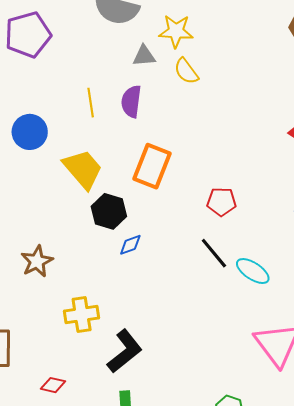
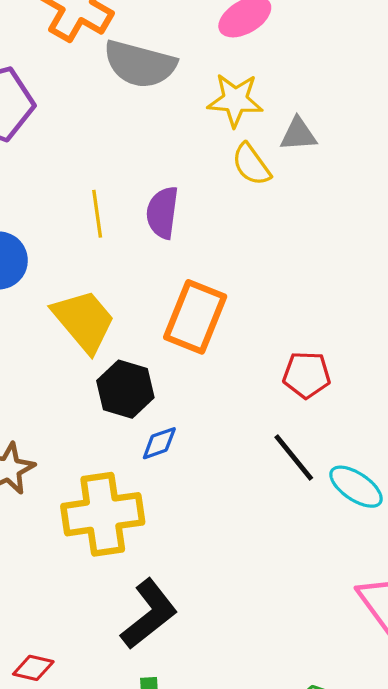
gray triangle: (144, 56) -> (298, 134), moved
yellow cross: (82, 314) -> (103, 514), moved, size x1.4

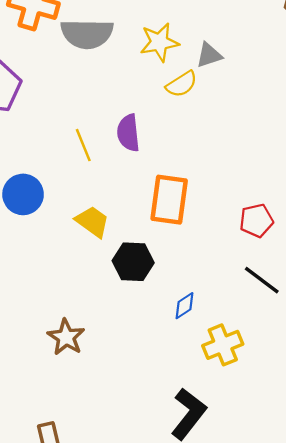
yellow semicircle: (251, 164) -> (182, 84), turned -72
yellow trapezoid: (84, 321) -> (92, 222), size x0.7
blue diamond: (159, 443) -> (184, 306), moved
yellow cross: (103, 514) -> (223, 345), moved, size x0.7

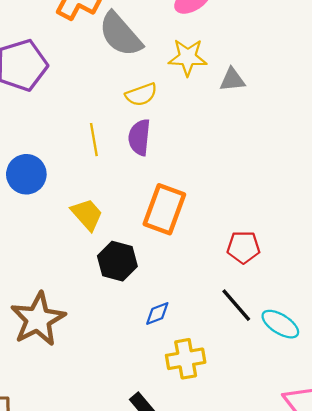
gray semicircle: (87, 34) -> (120, 34), turned 36
yellow semicircle: (182, 84) -> (141, 95), moved
brown star: (66, 337) -> (38, 319), size x1.5

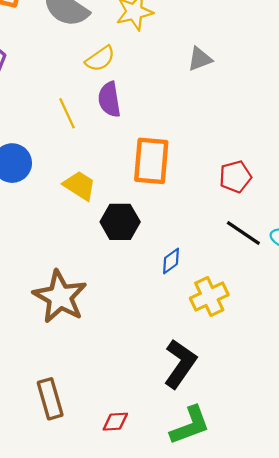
gray triangle: (232, 80) -> (200, 59), moved

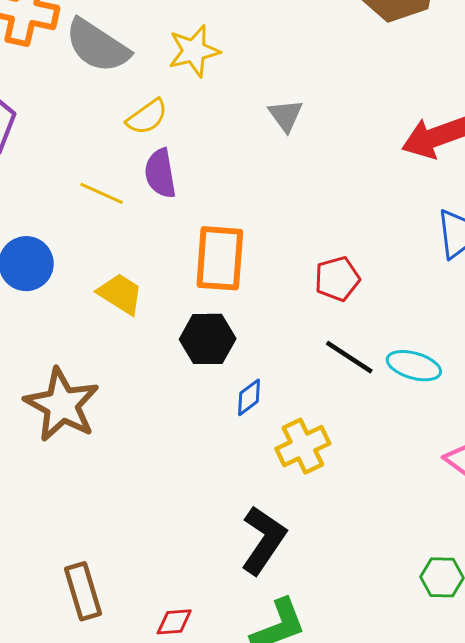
gray triangle: (200, 59) -> (286, 115), turned -44
yellow line: (67, 113) -> (102, 193), turned -40
black hexagon: (120, 222) -> (208, 339), moved
brown star: (60, 297) -> (62, 405), moved

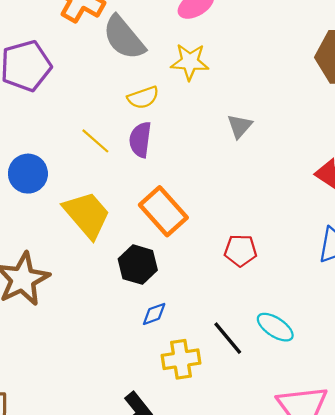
orange rectangle: (220, 258) -> (163, 211), turned -63
yellow trapezoid: (120, 294) -> (87, 215), size x1.5
black line: (349, 357) -> (228, 338), moved

